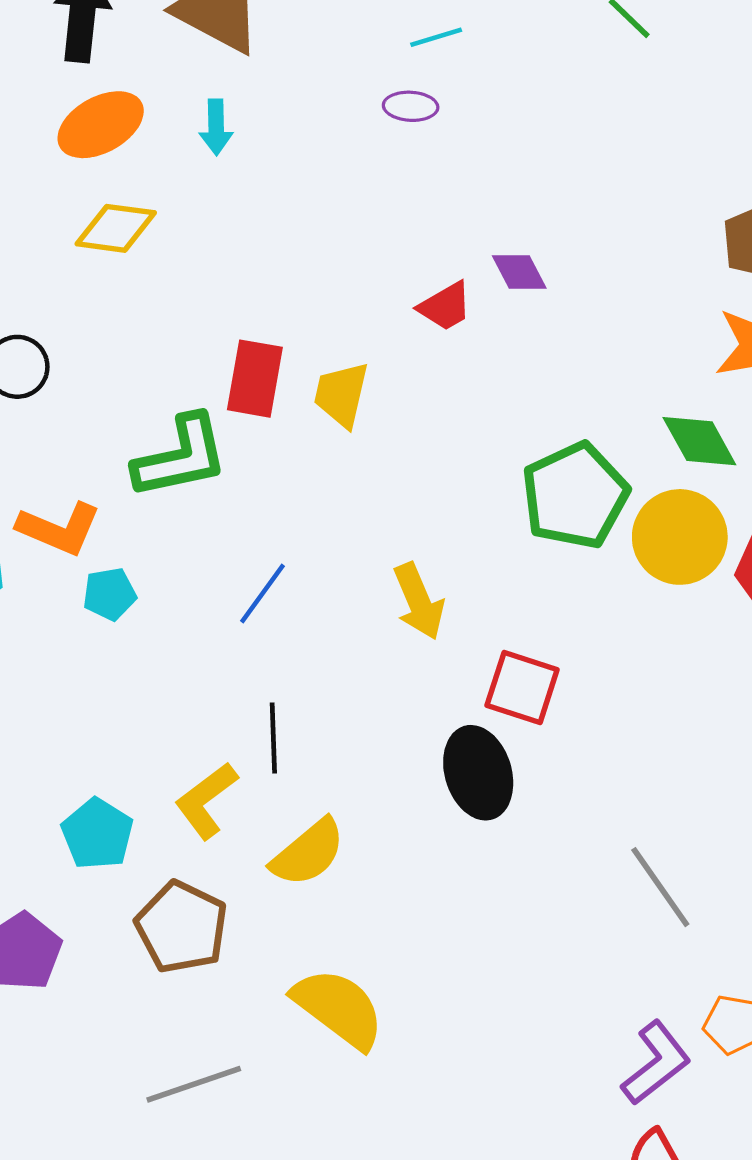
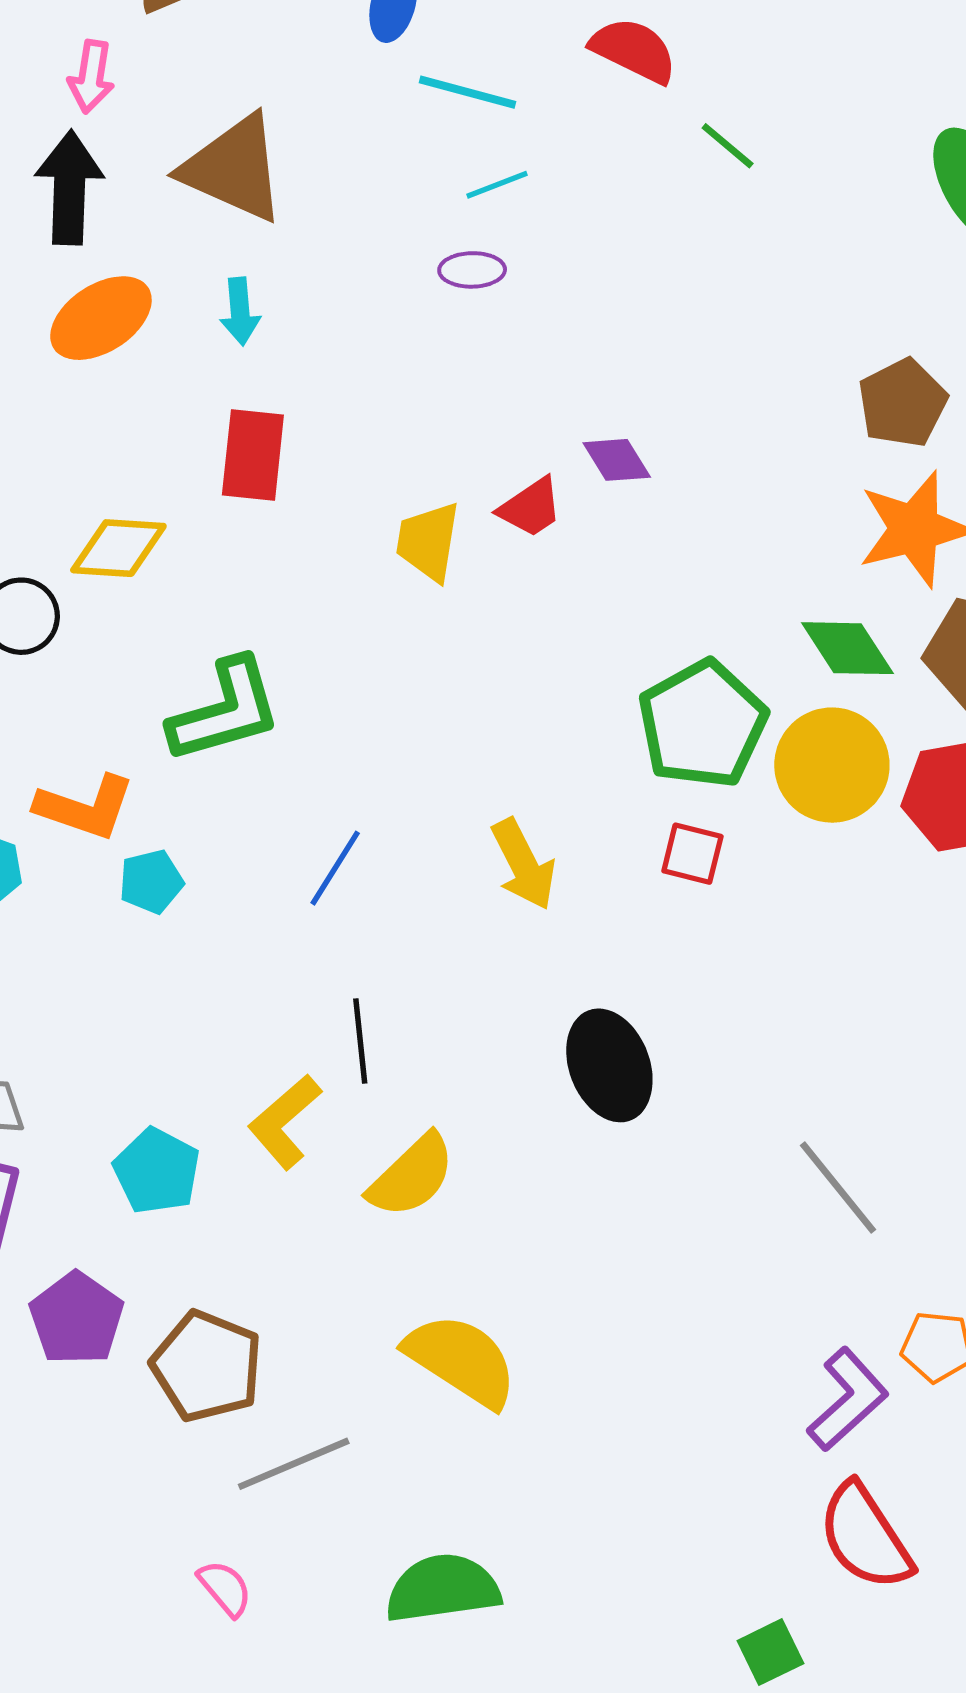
yellow diamond: (116, 228) -> (118, 548), moved
red rectangle: (255, 379) -> (253, 455), moved
yellow trapezoid: (341, 395) -> (428, 542), moved
red square: (522, 687) -> (692, 854), moved, size x0.7
brown pentagon: (182, 927) -> (207, 1366), moved

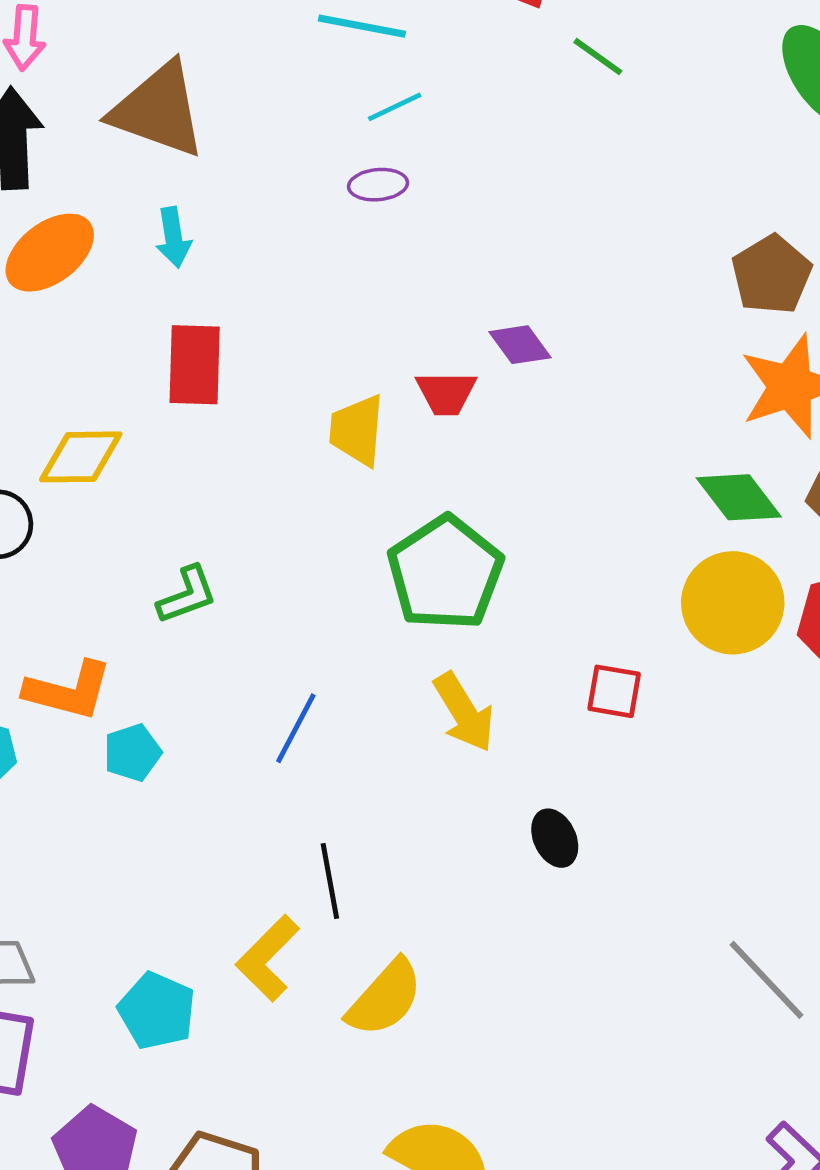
red trapezoid: (531, 508) -> (446, 393), turned 38
green L-shape: (225, 711) -> (187, 595), size x0.6
green pentagon: (702, 724) -> (445, 573), moved
black ellipse: (609, 1065) -> (555, 838), moved, size x0.6

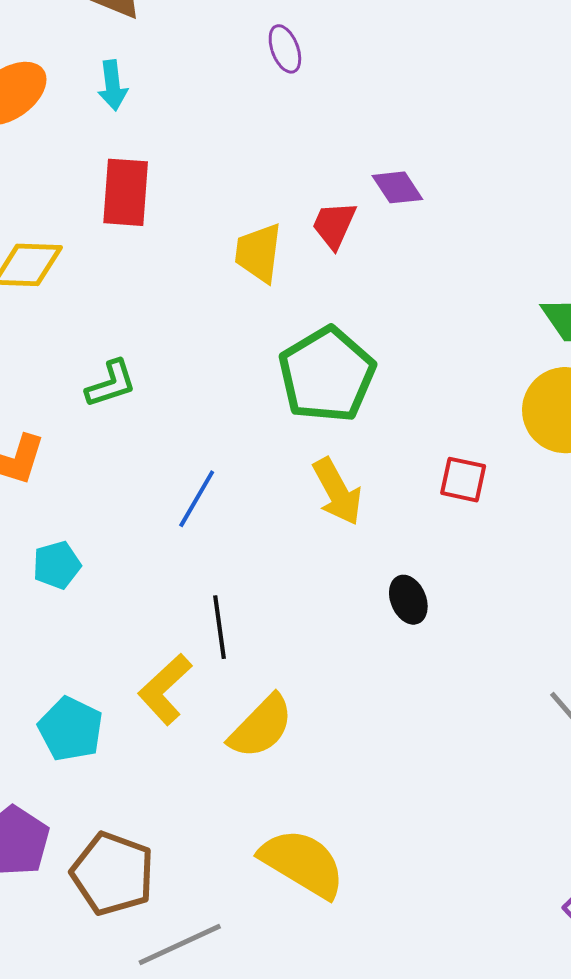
purple ellipse: (378, 185) -> (285, 49), turned 72
red trapezoid: (446, 393) -> (334, 225), turned 112
cyan pentagon: (132, 753) -> (57, 565), moved

